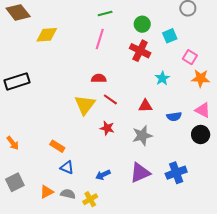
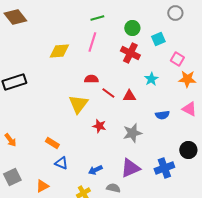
yellow diamond: (47, 35) -> (59, 51), moved
red line: (110, 99) -> (108, 93), moved
red triangle: (145, 106) -> (129, 96), moved
black circle: (201, 135) -> (188, 150), moved
gray semicircle: (68, 194) -> (113, 188), moved

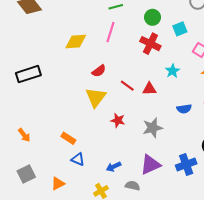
red semicircle: (91, 79) -> (99, 71), moved, turned 144

